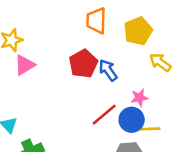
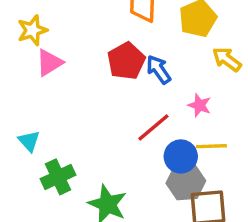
pink star: (139, 98) -> (200, 105), turned 30
blue circle: (132, 120) -> (181, 156), moved

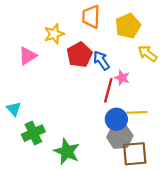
yellow star: (32, 30) -> (54, 34), moved
pink star: (200, 105) -> (122, 78), moved
red line: (153, 127) -> (108, 90), moved, turned -35

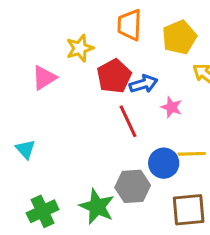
blue arrow: (101, 60) -> (144, 84), turned 108
red line: (108, 90) -> (128, 121), moved, turned -40
green cross: (33, 133) -> (43, 211), moved
gray hexagon: (120, 137) -> (133, 186), moved

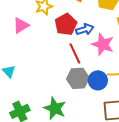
pink star: (171, 107) -> (103, 44), size x1.6
gray hexagon: (133, 186) -> (78, 78), moved

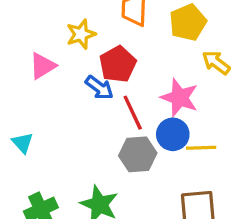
blue arrow: (85, 29) -> (99, 88), moved, turned 54
blue circle: (98, 80) -> (173, 134), moved

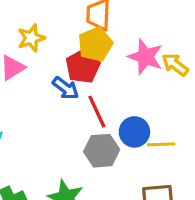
yellow pentagon: (188, 22) -> (95, 44), moved
yellow star: (81, 34) -> (31, 38), moved
pink star: (179, 98) -> (145, 57), moved

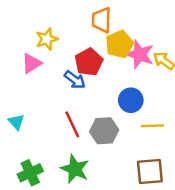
yellow pentagon: (95, 44) -> (119, 44), moved
red line: (97, 112) -> (72, 124), moved
blue circle: (134, 132) -> (131, 100), moved

